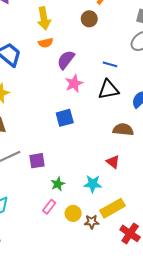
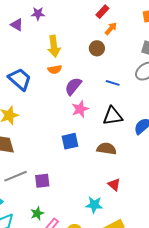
blue line: (110, 64) -> (113, 83), moved
brown semicircle: (123, 130) -> (107, 149), moved
green star: (58, 184) -> (37, 213), moved

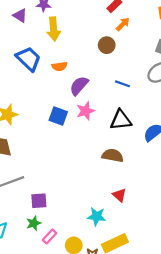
yellow arrow: (54, 46) -> (54, 29), moved
blue trapezoid: (20, 79) -> (28, 59), moved
blue square: (70, 141) -> (58, 116), moved, turned 30
purple square: (42, 181) -> (39, 201), moved

